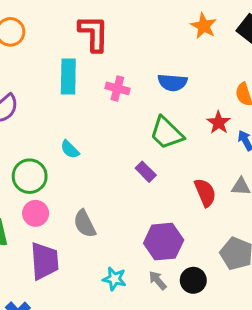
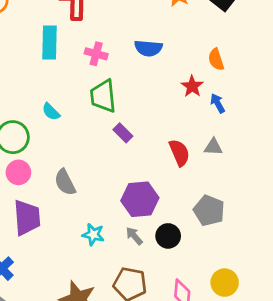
green trapezoid: (166, 133) -> (103, 96), moved, turned 40

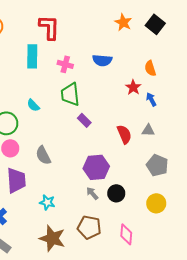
gray pentagon: (209, 211) -> (157, 165), moved
cyan star: (93, 235) -> (47, 202), moved
yellow circle: (225, 283) -> (156, 203), moved

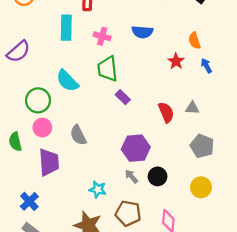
blue arrow: (151, 99) -> (206, 66), moved
cyan semicircle: (33, 105) -> (67, 81), size x1.6
cyan star: (47, 202) -> (98, 189), moved

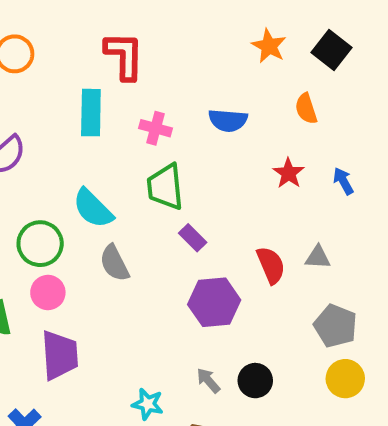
orange semicircle: (194, 41) -> (306, 109), moved
gray semicircle: (78, 135) -> (114, 263), moved
purple hexagon: (136, 148) -> (214, 302), moved
yellow circle: (201, 187) -> (345, 379), moved

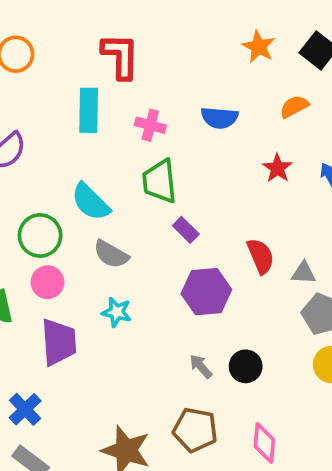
orange semicircle: (306, 109) -> (294, 107), turned 80
gray triangle: (318, 257) -> (304, 273), moved
gray semicircle: (114, 263) -> (111, 254), turned -33
cyan star: (148, 404) -> (117, 312), moved

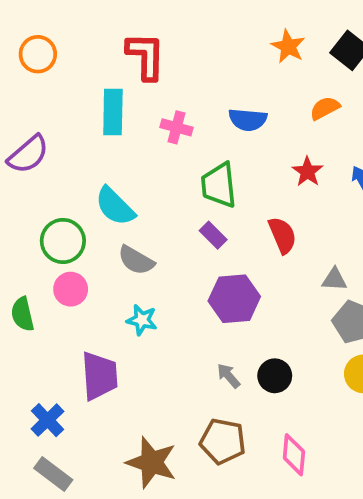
green trapezoid: (160, 181) -> (219, 185), moved
red semicircle: (261, 256) -> (282, 235), moved
purple trapezoid: (59, 342) -> (99, 376), moved

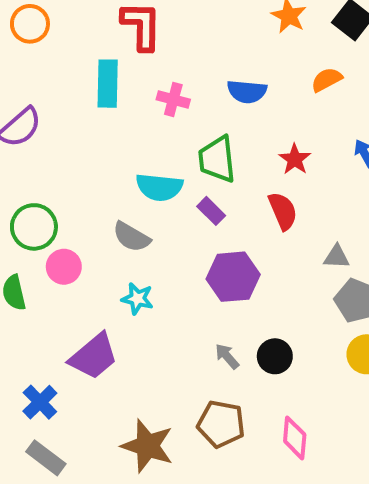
red star: (307, 172) -> (295, 159), moved
cyan semicircle: (115, 206) -> (159, 187), moved, turned -39
green circle: (63, 241) -> (34, 227), moved
purple trapezoid: (99, 376) -> (94, 356), turned 54

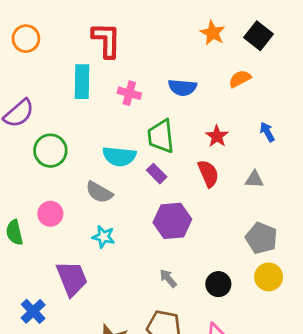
green circle: (34, 227) -> (50, 151), moved
gray triangle: (337, 257) -> (254, 179), moved
purple trapezoid: (94, 356) -> (72, 278), turned -72
black circle: (275, 356) -> (218, 284), moved

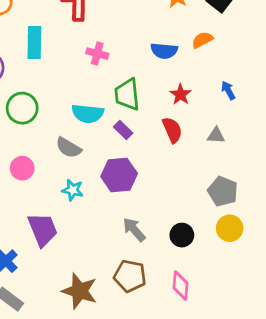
cyan rectangle: (82, 82) -> (34, 43), moved
blue semicircle: (182, 87) -> (164, 51), moved
purple hexagon: (172, 221) -> (119, 175), moved
gray arrow: (168, 278) -> (134, 230), size x1.4

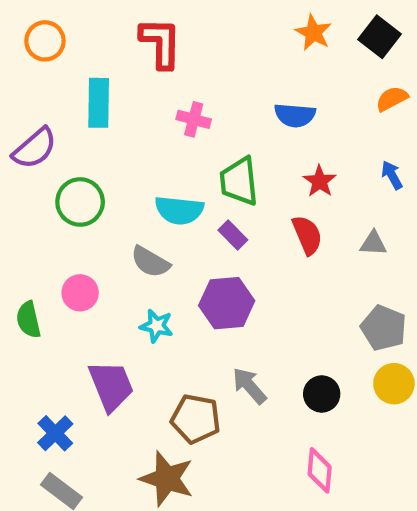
orange semicircle: (202, 40) -> (392, 99), moved
brown pentagon: (130, 276) -> (196, 419), moved

